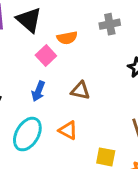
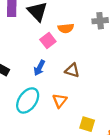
orange triangle: (68, 130) -> (60, 101), turned 35

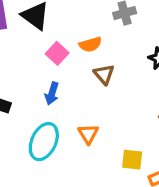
orange semicircle: (66, 28) -> (90, 44), moved
brown triangle: (72, 70) -> (104, 74), moved, turned 42

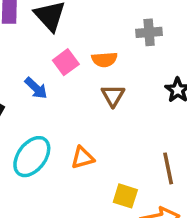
blue arrow: (52, 93) -> (36, 88), moved, turned -75
orange triangle: (88, 134) -> (83, 158), turned 35

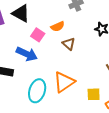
blue arrow: (36, 88) -> (27, 54), size x1.5
orange triangle: (83, 158) -> (64, 82), size x1.6

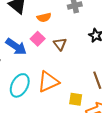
orange semicircle: (58, 26) -> (44, 17), moved
pink square: (38, 35) -> (38, 39), moved

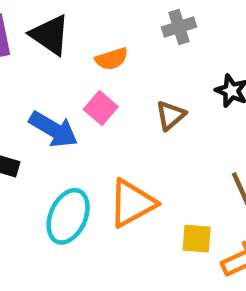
brown triangle: (60, 44) -> (171, 115), moved, turned 32

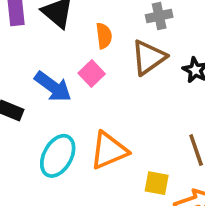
orange semicircle: (112, 59) -> (104, 36), turned -85
brown triangle: (171, 115) -> (149, 57), moved, size x1.5

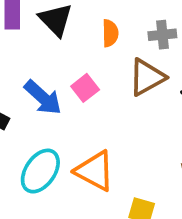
orange semicircle: (104, 36) -> (110, 33), moved
orange triangle: (109, 150) -> (95, 171), turned 45

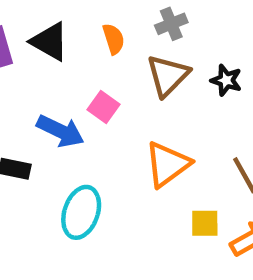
orange triangle: (95, 171) -> (167, 164), moved, turned -48

